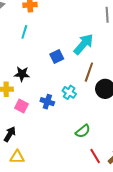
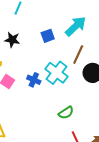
black star: (22, 74) -> (12, 40), moved
cyan cross: (69, 92) -> (56, 73), size x1.6

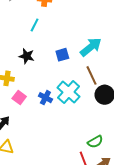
brown line: (78, 55) -> (91, 75), turned -54
green semicircle: (66, 113) -> (95, 142), moved

